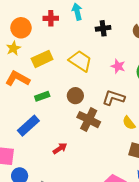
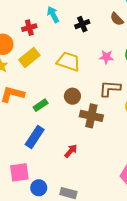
yellow rectangle: (42, 59) -> (29, 58), moved

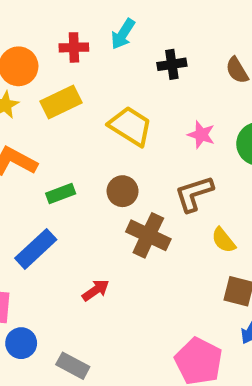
cyan arrow: (53, 14) -> (123, 34), turned -133
brown L-shape: (110, 89) -> (194, 194), turned -35

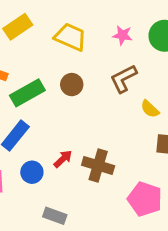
green rectangle: (61, 193) -> (27, 93), size x1.6
brown cross: (148, 235) -> (98, 166), moved
blue circle: (21, 343) -> (32, 172), moved

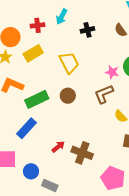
pink star: (122, 35) -> (112, 72), moved
yellow trapezoid: (70, 37) -> (69, 63), turned 35
blue circle: (32, 172) -> (31, 171), moved

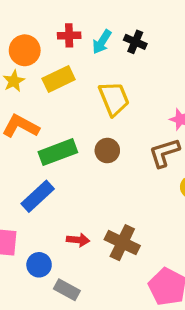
cyan arrow: (62, 17) -> (102, 42), moved
black cross: (87, 30) -> (135, 42), moved, turned 32
red arrow: (58, 147) -> (78, 240), moved, turned 40

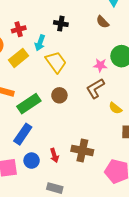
cyan arrow: (102, 42) -> (40, 43), moved
red arrow: (78, 240) -> (54, 155), turned 80
blue circle: (39, 265) -> (32, 161), moved

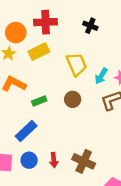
red cross: (19, 29) -> (46, 22), size x1.5
cyan arrow: (40, 43) -> (101, 76), moved
green rectangle: (29, 104) -> (39, 101), size x0.6

